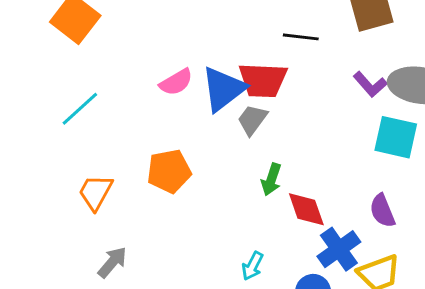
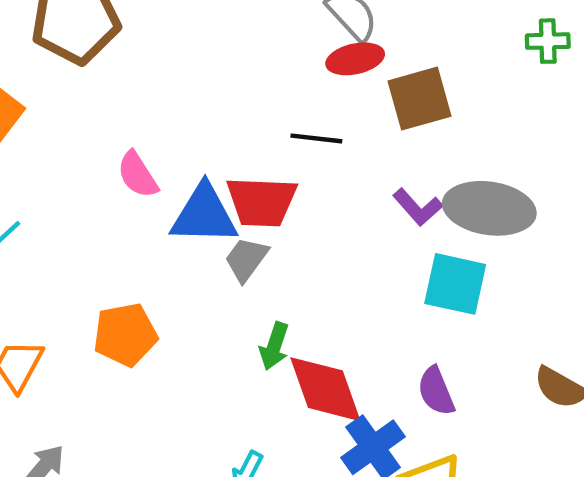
pink semicircle: (176, 82) -> (138, 175), moved, turned 88
blue triangle: (223, 89) -> (204, 215), turned 39
red diamond: (306, 209) -> (325, 389), size x1.4

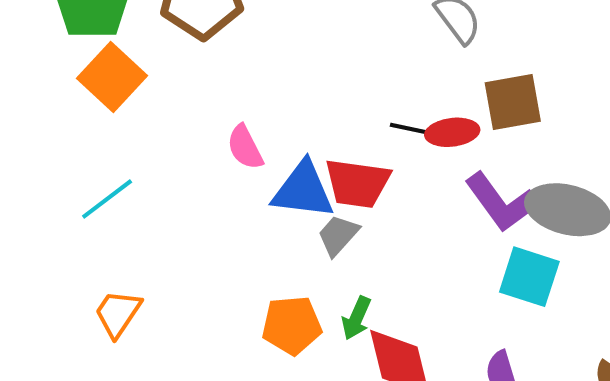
red ellipse: (355, 59) -> (452, 132), moved
purple L-shape: (418, 207) -> (501, 202), size x1.6
orange pentagon: (125, 335) -> (292, 325), moved

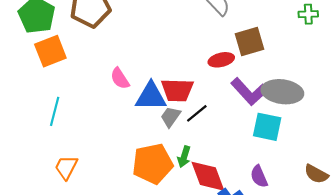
orange square: (112, 77) -> (50, 51), turned 32
black line: (414, 130) -> (197, 113), moved, turned -45
cyan line: (107, 199) -> (55, 111), turned -32
orange pentagon: (292, 325) -> (153, 164), size x1.4

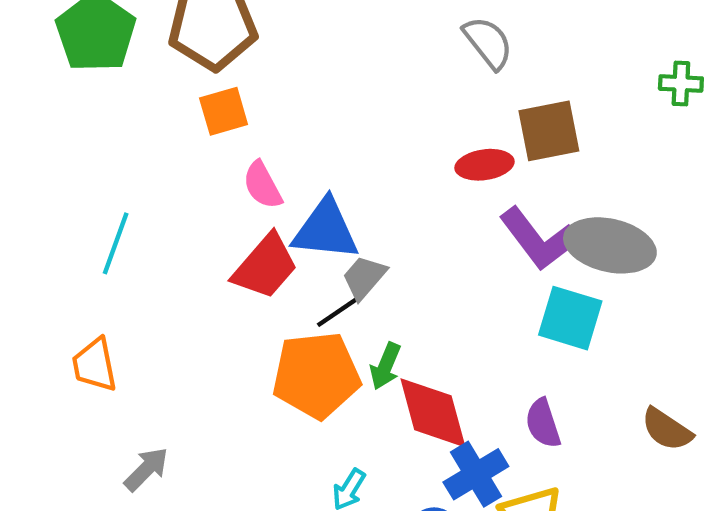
orange square: (50, 51) -> (224, 111), moved, size x0.7
red trapezoid: (177, 90) -> (265, 266), moved, turned -56
black line: (197, 113) -> (339, 311), moved
orange trapezoid: (66, 167) -> (95, 365), moved, turned -44

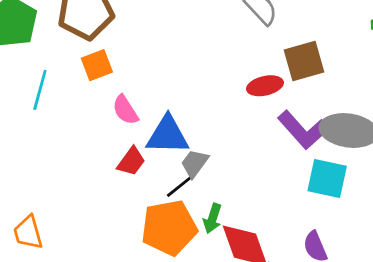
cyan line: (116, 243) -> (40, 90), moved
red trapezoid: (265, 266) -> (131, 161), size x0.7

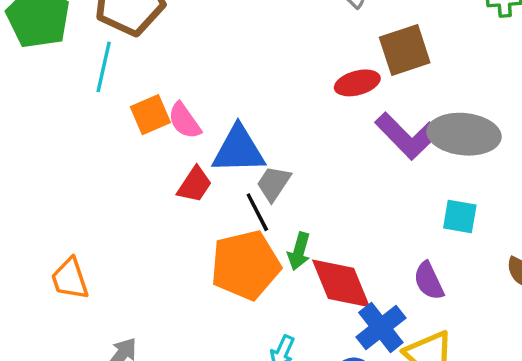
orange square: (97, 65) -> (150, 115), moved
cyan line: (40, 90) -> (104, 67), moved
cyan square: (327, 179) -> (460, 216), moved, size x0.7
black line: (180, 186) -> (257, 212), turned -76

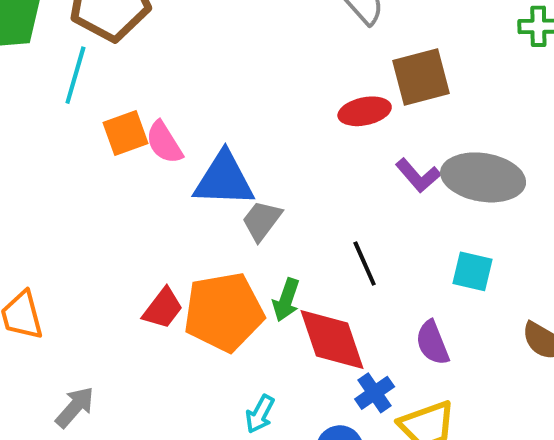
purple L-shape: (407, 136) -> (418, 175), size x0.6
red trapezoid: (195, 185) -> (163, 308), moved
black line: (257, 212) -> (365, 263), moved
blue cross: (381, 327) -> (375, 393), size x0.7

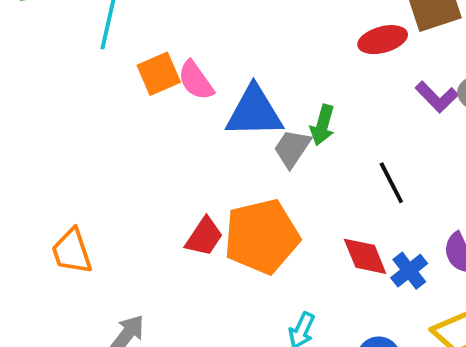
green arrow: (286, 300) -> (323, 125), moved
red diamond: (332, 340) -> (365, 256), size x0.7
blue cross: (375, 393) -> (409, 271), moved

